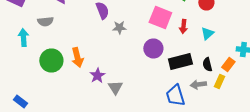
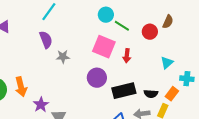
cyan triangle: (207, 34) -> (167, 63), moved
black semicircle: (207, 64) -> (151, 94), turned -72

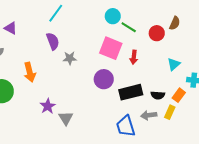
orange arrow: (21, 87) -> (30, 72), moved

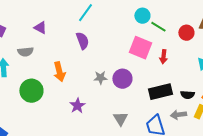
gray star: (70, 58) -> (100, 78), moved
purple circle: (104, 79) -> (122, 79), moved
gray triangle: (66, 118) -> (120, 119), moved

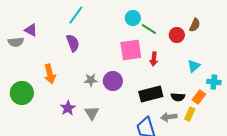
pink square: (140, 48) -> (131, 50), turned -30
gray semicircle: (25, 52) -> (16, 42), moved
gray triangle: (120, 119) -> (92, 113), moved

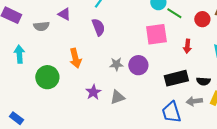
purple triangle: (31, 30) -> (64, 14), moved
red arrow: (154, 59) -> (187, 46), moved
gray triangle: (92, 113) -> (117, 97), turned 42

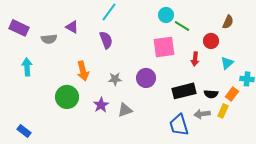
red circle: (202, 19) -> (211, 41), moved
gray star: (116, 64) -> (115, 79), moved
green circle: (47, 77) -> (67, 97), moved

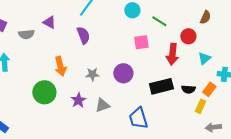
cyan circle: (166, 15) -> (132, 10), moved
pink square: (164, 47) -> (141, 42), size x0.7
red arrow: (195, 59) -> (172, 54), size x1.5
gray arrow: (202, 114) -> (213, 127), moved
blue trapezoid: (179, 125) -> (138, 118), moved

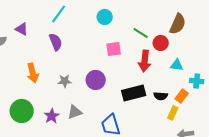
brown semicircle: (205, 17) -> (178, 24), size x1.5
green line: (159, 21) -> (141, 33), moved
cyan triangle: (204, 58) -> (177, 65), turned 48
green circle: (44, 92) -> (22, 111), moved
purple star: (78, 100) -> (52, 116), moved

